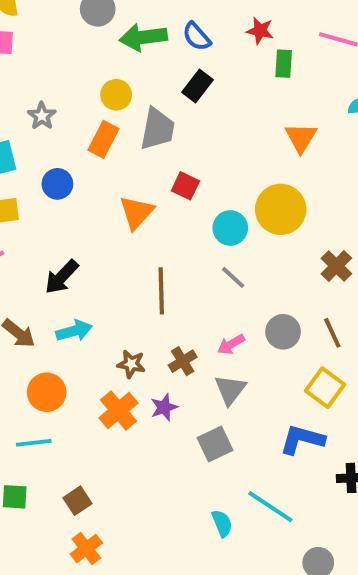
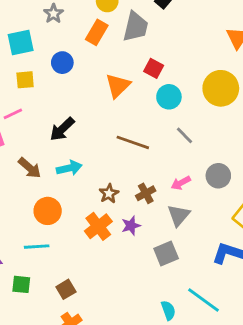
cyan circle: (230, 228) -> (169, 97), moved
brown line: (161, 291) -> (133, 142), turned -72
brown star: (131, 364) -> (109, 194), turned 30

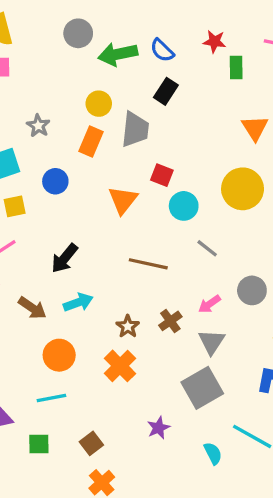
purple star: (131, 226) -> (158, 428), moved
gray square: (166, 254) -> (202, 388), size x1.4

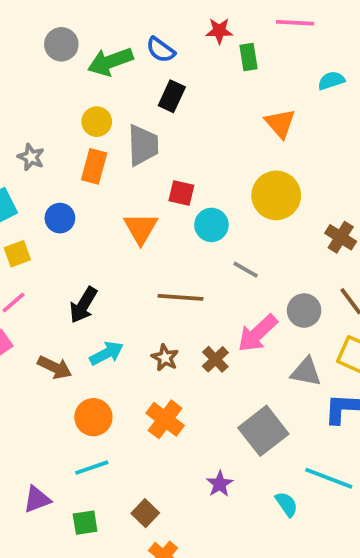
pink arrow: (209, 304) -> (258, 333), size x1.6
brown star: (128, 326) -> (165, 358), moved
gray triangle: (212, 342) -> (306, 372), moved, turned -44

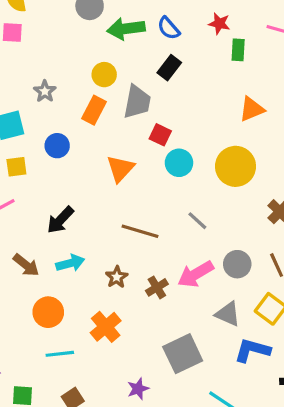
orange triangle: (280, 123) -> (252, 109), turned 36
red square: (181, 193) -> (160, 135), moved
cyan circle: (211, 225) -> (179, 163), moved
cyan line: (92, 468) -> (60, 354), moved

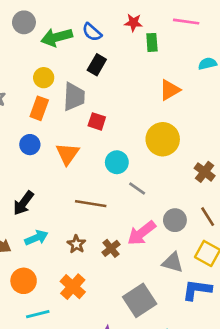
blue circle: (57, 146) -> (30, 145), moved
cyan circle: (179, 163) -> (117, 162), moved

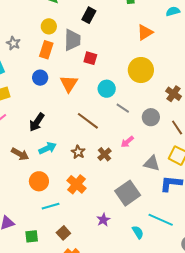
brown line: (91, 204) -> (88, 121), turned 30
gray circle: (175, 220) -> (151, 117), moved
pink arrow: (142, 233) -> (127, 142), size x0.6

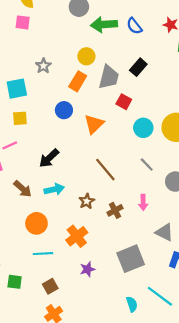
black rectangle: (89, 15) -> (138, 67), moved
cyan circle: (107, 89) -> (143, 128), moved
pink arrow: (127, 142) -> (143, 203), turned -64
purple star: (103, 220) -> (87, 269), moved

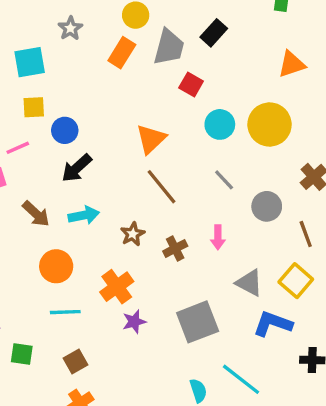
blue circle: (64, 110) -> (65, 130), moved
orange triangle: (94, 124) -> (151, 139), moved
purple star: (87, 269) -> (134, 322), moved

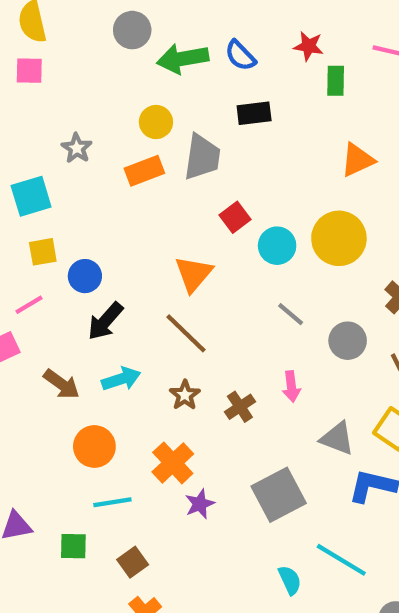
black rectangle: (214, 33) -> (254, 113), moved, turned 48
orange rectangle: (122, 53) -> (144, 171), turned 44
red square: (191, 84) -> (235, 217), moved, turned 30
brown line: (161, 187) -> (186, 333), moved
green square: (22, 354) -> (73, 546), moved

